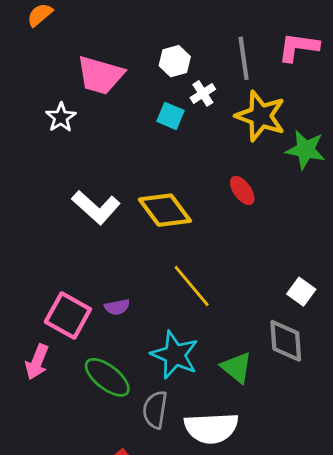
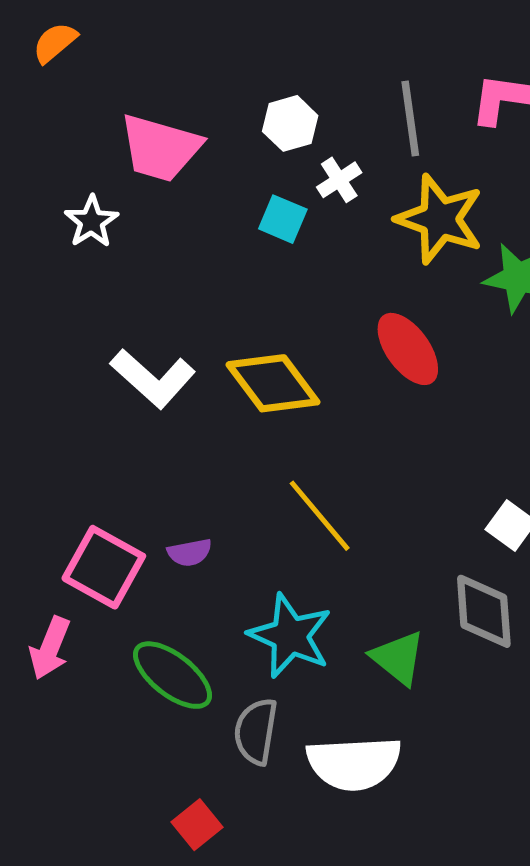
red ellipse: (242, 190) -> (408, 349), size x1.4

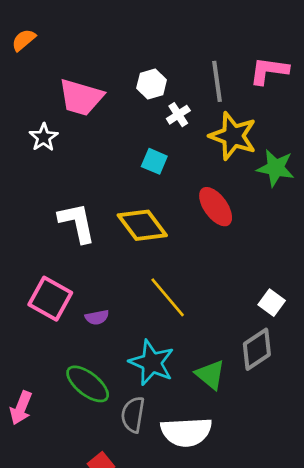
cyan square: (283, 219) -> (154, 161), moved
white L-shape: (153, 378) -> (77, 223), turned -144
pink square: (104, 567) -> (50, 299), moved
gray diamond: (484, 611) -> (257, 349), turned 60
pink arrow: (50, 648) -> (21, 408), moved

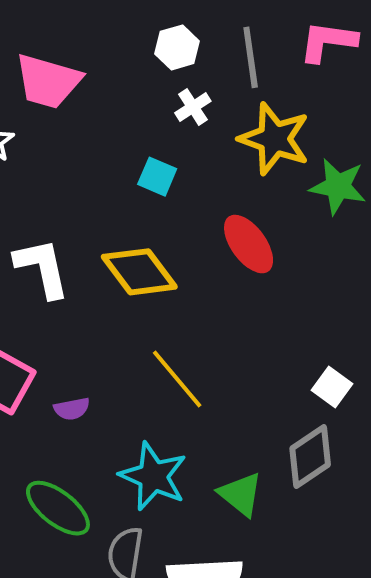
white hexagon: (152, 84) -> (177, 47), moved

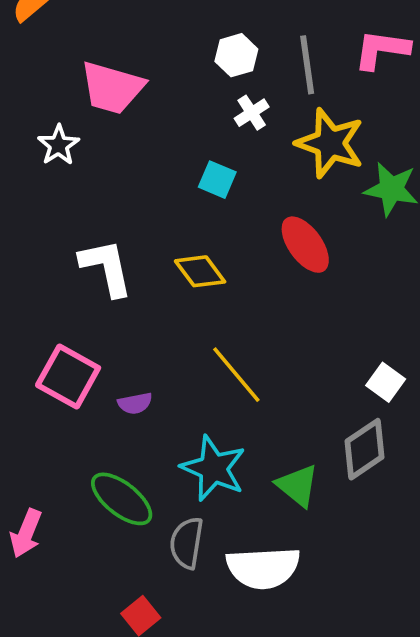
yellow diamond: (139, 272) -> (200, 271), size x0.7

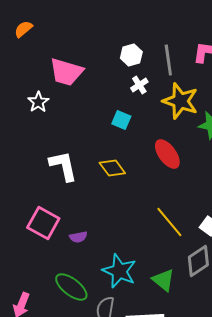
yellow line: (236, 375) -> (169, 222), moved

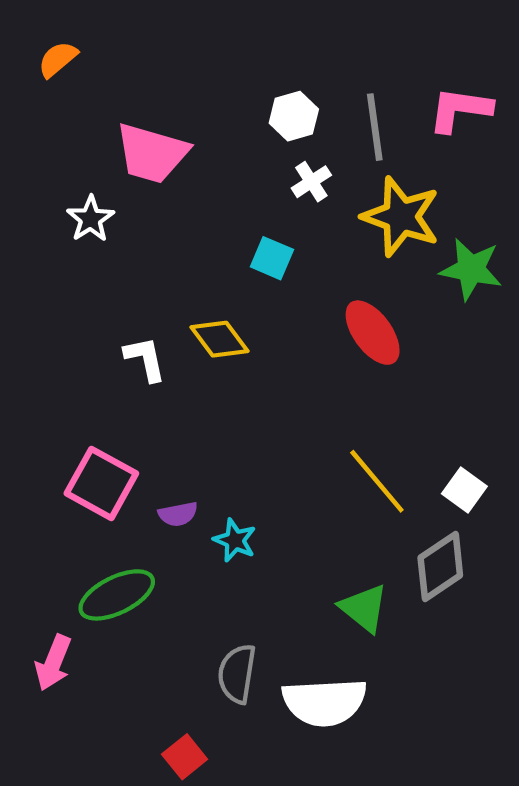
white L-shape: (63, 166) -> (145, 359), size x0.7
yellow diamond: (112, 168) -> (220, 339), moved
cyan star: (119, 271) -> (235, 540), moved, size x0.6
green ellipse: (71, 287) -> (117, 595), moved, turned -64

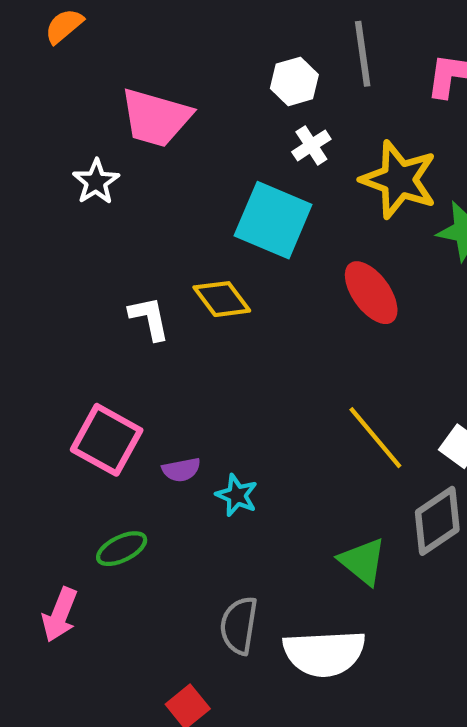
gray line: (375, 127) -> (363, 54), moved
cyan square: (272, 258) -> (273, 220), size x1.8
green ellipse: (117, 595) -> (122, 549), size x0.7

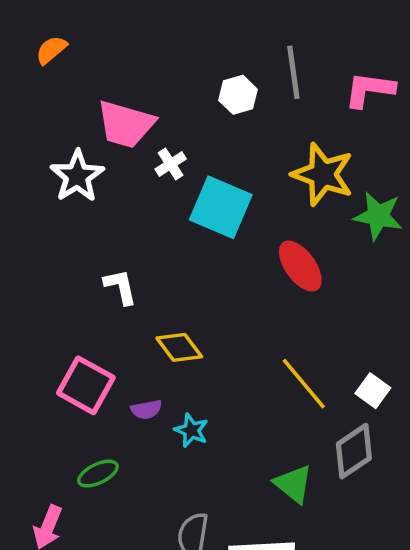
white cross: (311, 145) -> (171, 164), moved
white star: (96, 182) -> (77, 176), size x1.4
yellow diamond: (222, 299) -> (179, 347), moved

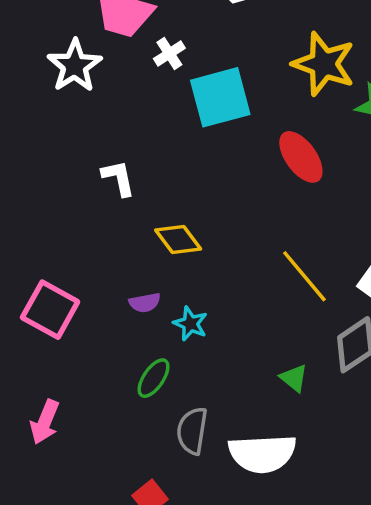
cyan square: (221, 207) -> (220, 97), turned -38
pink square: (86, 385) -> (50, 310), moved
green ellipse: (98, 474) -> (154, 378), moved, turned -30
green triangle: (293, 484) -> (294, 378), size x0.7

